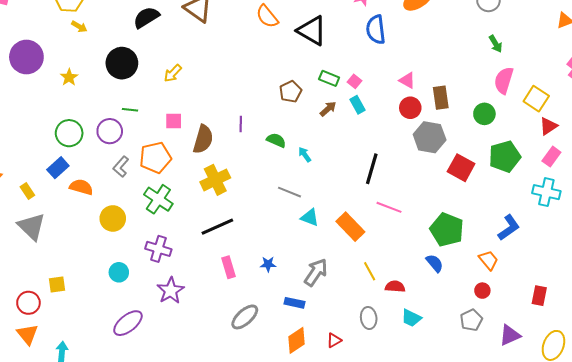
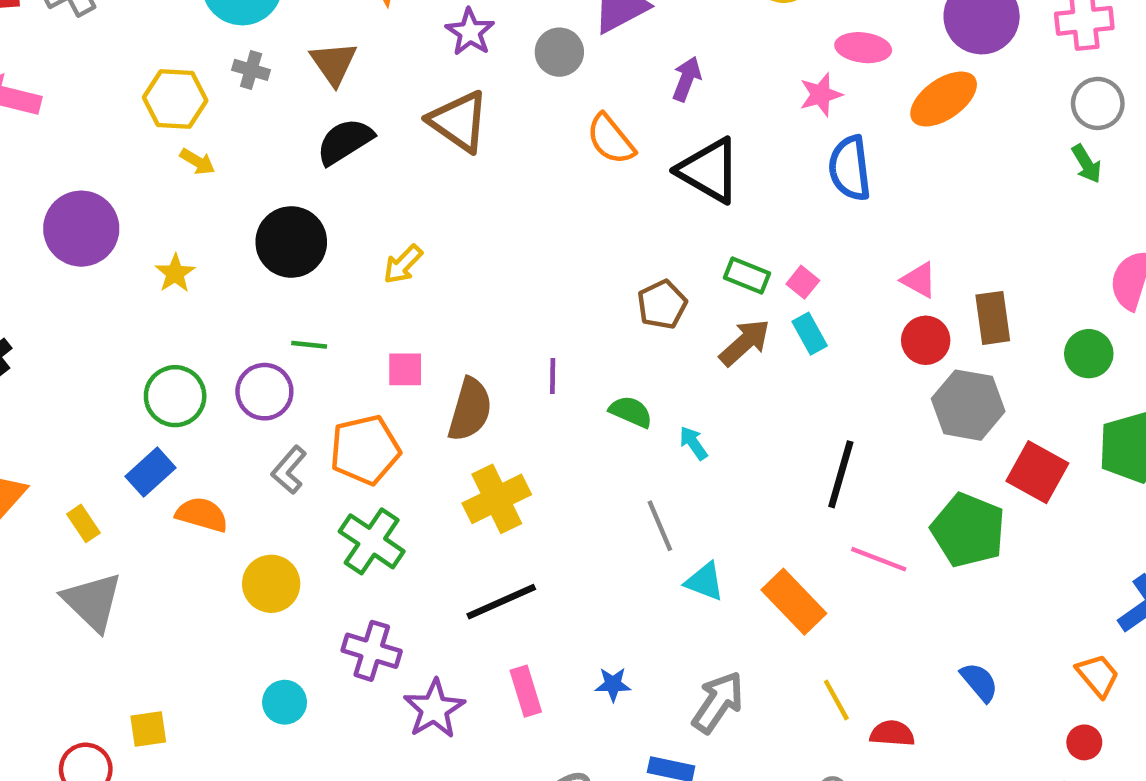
green arrow: (496, 44) -> (1087, 164), moved
brown arrow: (328, 109) -> (745, 343), size x1.4
gray line: (289, 192) -> (660, 526), turned 45
green pentagon: (447, 230) -> (968, 530), moved
purple star: (171, 291) -> (434, 709), moved

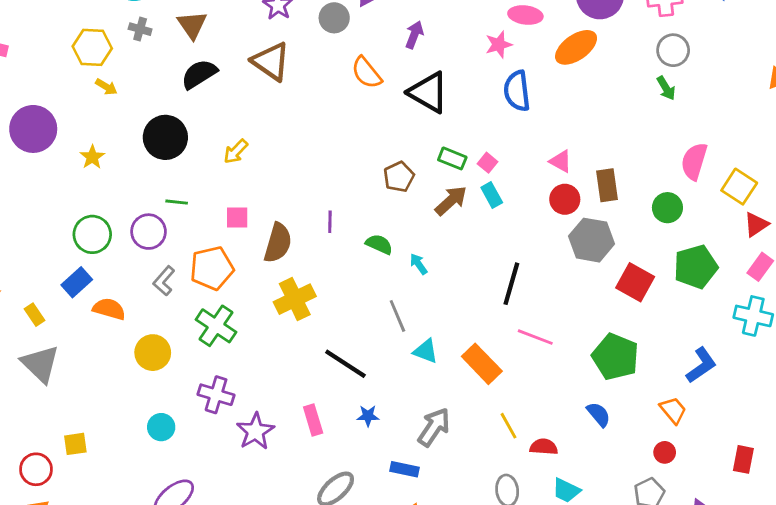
green pentagon: (968, 530) -> (615, 357), moved
black line: (501, 602) -> (345, 364), moved, turned 57

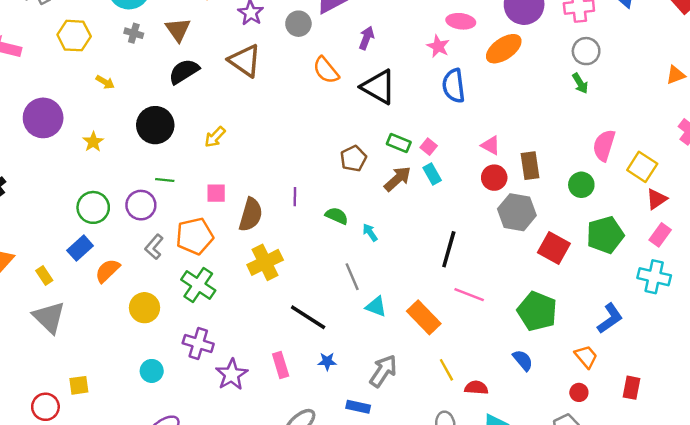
pink star: (499, 45) -> (438, 46), turned -30
yellow hexagon: (92, 47) -> (74, 36), moved
orange semicircle: (109, 309) -> (108, 271), turned -60
red rectangle: (743, 459) -> (631, 388), moved

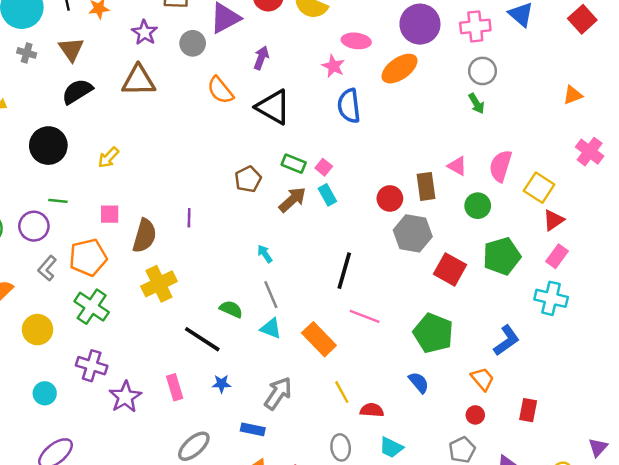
brown triangle: (245, 61) -> (139, 81), turned -36
pink triangle: (491, 145) -> (457, 166), moved
green semicircle: (337, 216) -> (231, 309), moved
gray line: (352, 277) -> (271, 295), moved

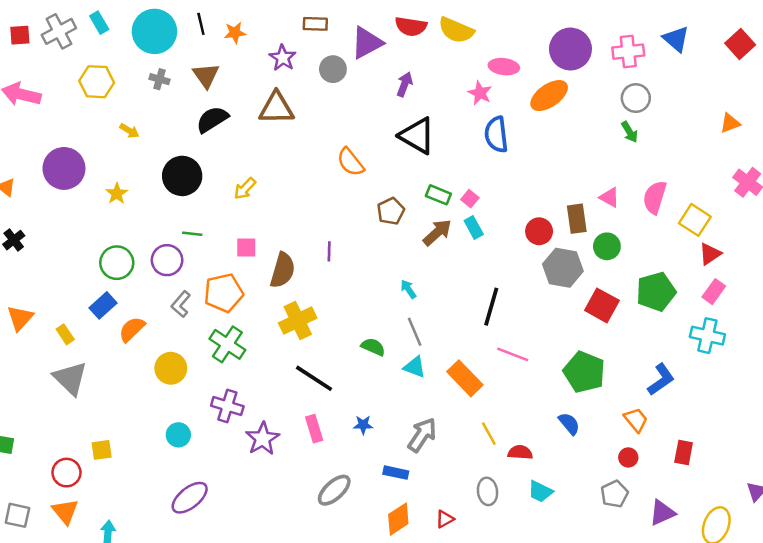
orange semicircle: (220, 90) -> (351, 162), moved
green circle: (478, 206) -> (607, 246), moved
black line: (202, 339) -> (314, 378), moved

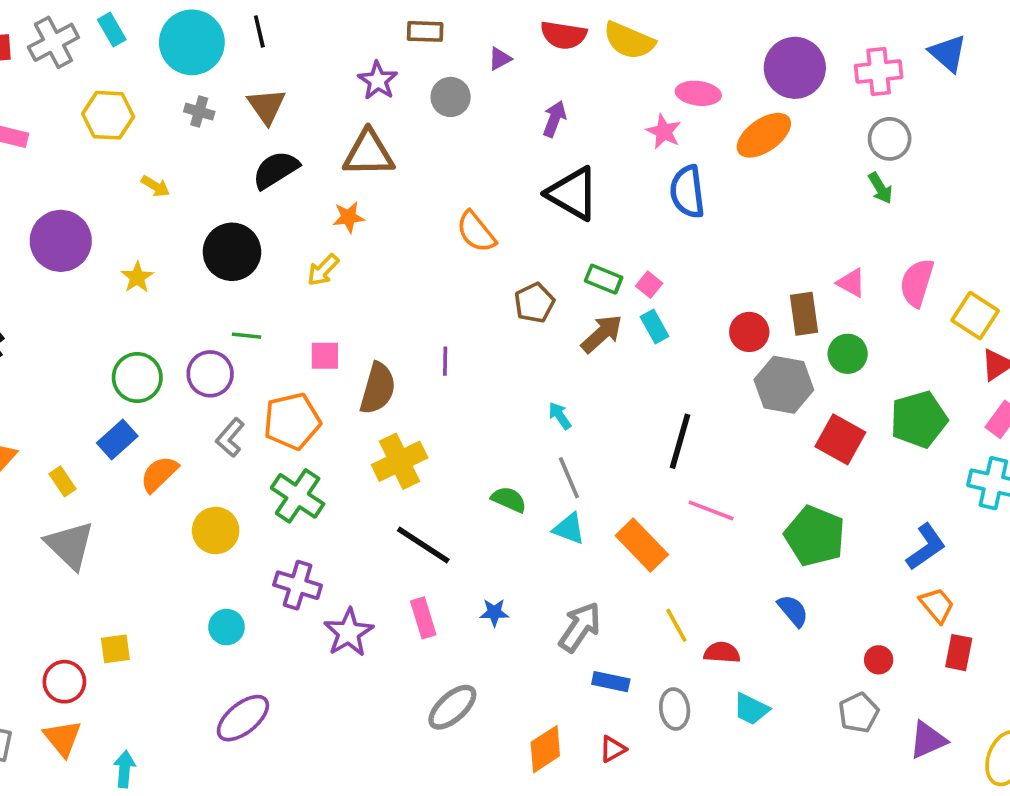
orange star: (235, 33) -> (349, 217), moved
purple triangle: (367, 43) -> (500, 59), size x0.5
orange trapezoid: (636, 420) -> (937, 605), moved
blue rectangle: (396, 473) -> (611, 682), moved

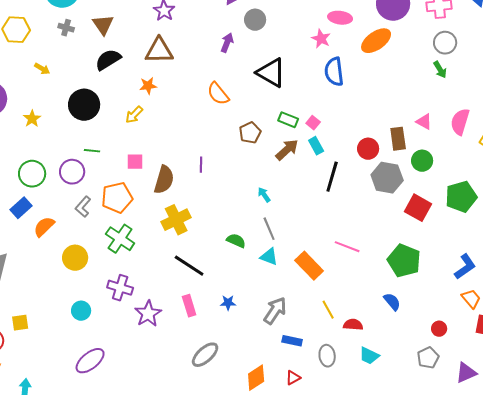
gray circle: (451, 97) -> (255, 20), moved
purple arrow: (554, 119) -> (227, 43), moved
black line: (680, 441) -> (332, 177), moved

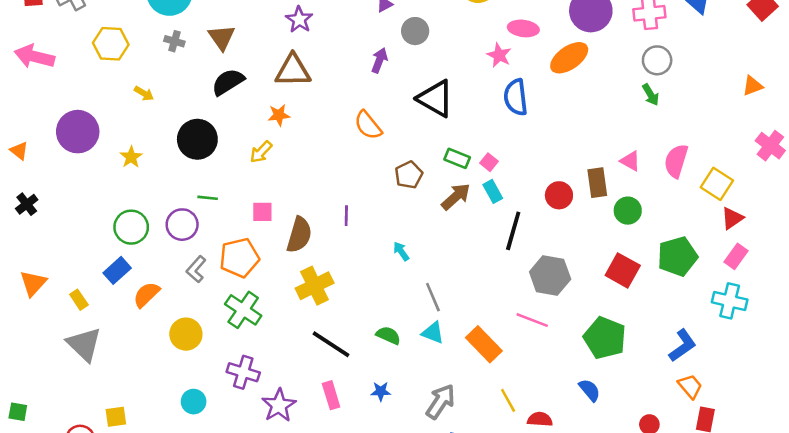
gray hexagon: (387, 178) -> (550, 275), moved
cyan arrow: (264, 195) -> (401, 251), moved
green semicircle: (236, 241) -> (388, 335), moved

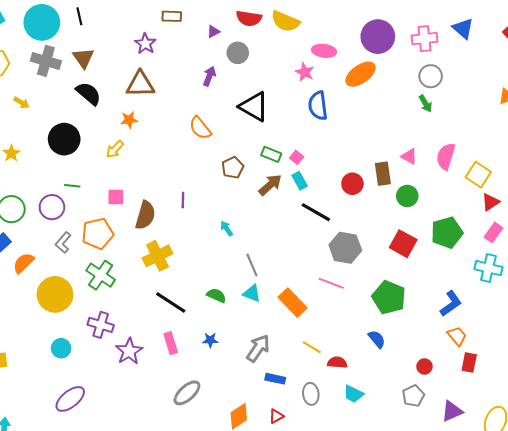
gray cross: (174, 41) -> (46, 61), size x1.8
black semicircle: (228, 82) -> (88, 93), turned 72
black line: (513, 231) -> (316, 212), turned -76
yellow circle: (186, 334) -> (55, 294), size x1.4
yellow line: (508, 400) -> (312, 347), turned -30

